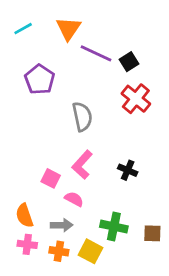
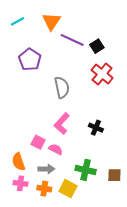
pink square: (51, 178) -> (38, 142), moved

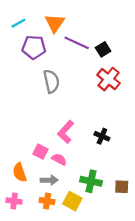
purple pentagon: (30, 60) -> (34, 47), moved, turned -30
gray semicircle: (62, 87) -> (51, 81), moved
pink cross: (21, 183) -> (14, 201), moved

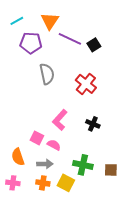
red cross: (109, 79) -> (86, 84), moved

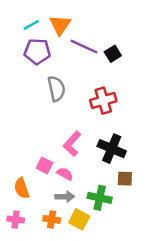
cyan line: (17, 21) -> (31, 25), moved
red cross: (86, 84) -> (103, 101), turned 35
black cross: (93, 124) -> (112, 149), size x1.6
gray arrow: (45, 164) -> (65, 197), moved
brown square: (111, 170) -> (125, 179), moved

